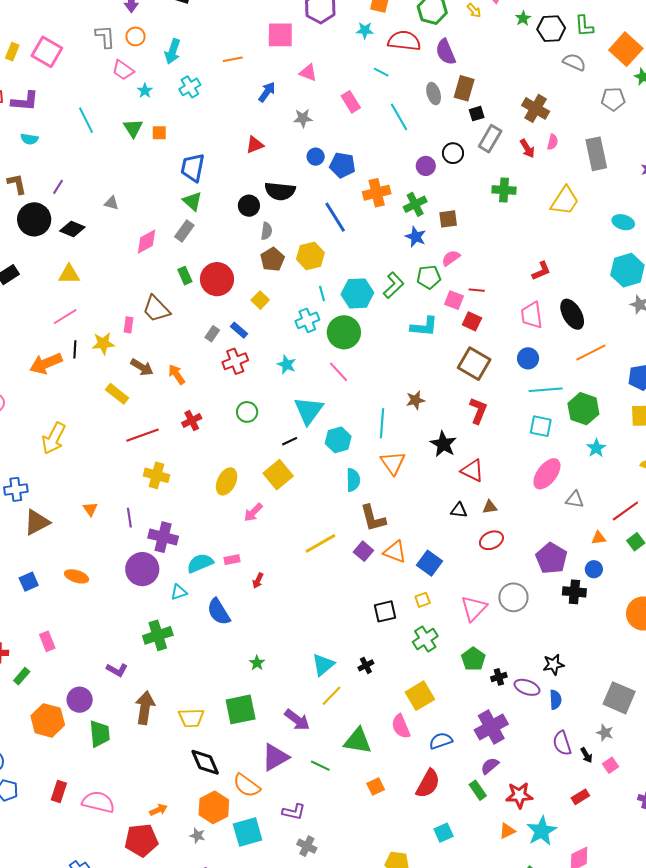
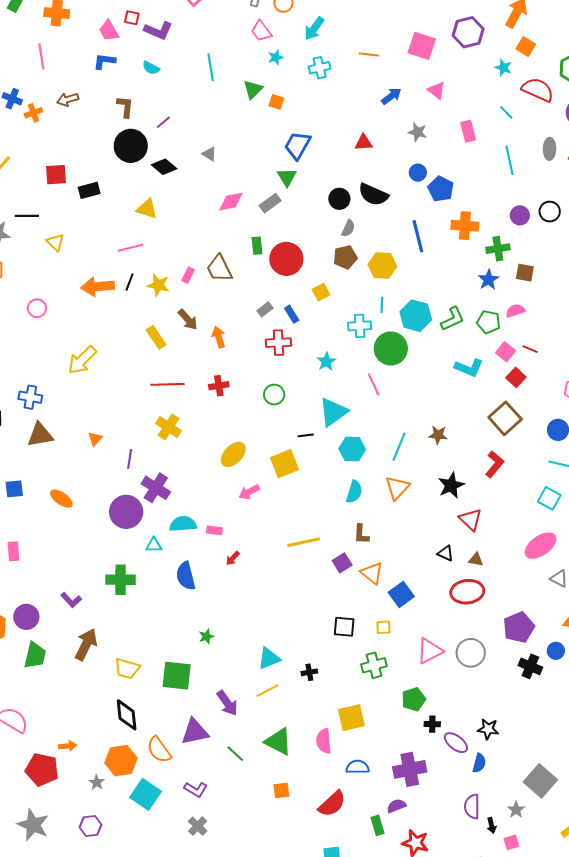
brown L-shape: (373, 518) -> (361, 534), size x0.7
red ellipse: (491, 540) -> (467, 592), size x1.4
cyan square: (248, 832) -> (146, 794), turned 32

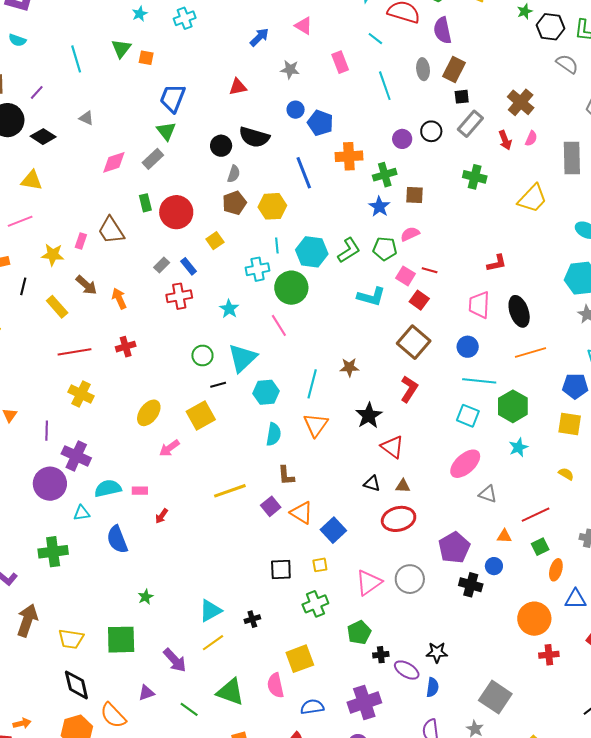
cyan line: (211, 67) -> (76, 59), moved
black line: (130, 282) -> (23, 286), moved
green circle: (274, 395) -> (202, 355), moved
purple triangle: (195, 732) -> (146, 693), size x0.6

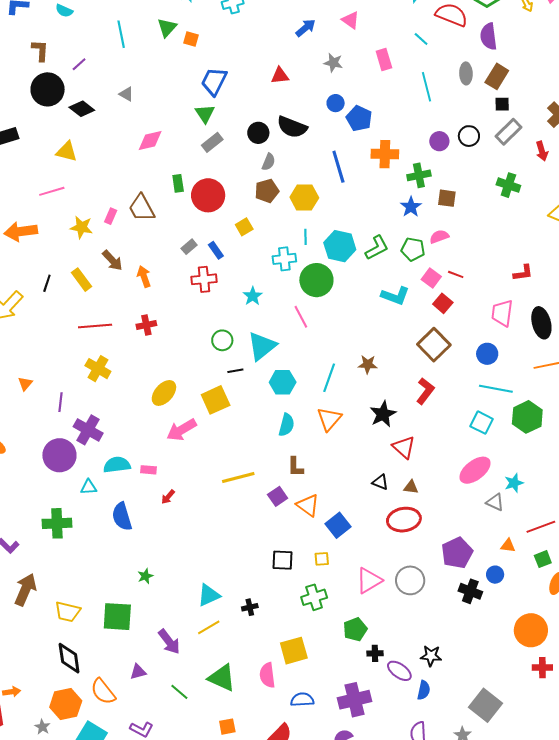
gray rectangle: (153, 159) -> (212, 142), moved
black line: (23, 286) -> (47, 283), moved
cyan star: (518, 447) -> (514, 483), moved
pink arrow: (169, 448) -> (181, 430), size x1.4

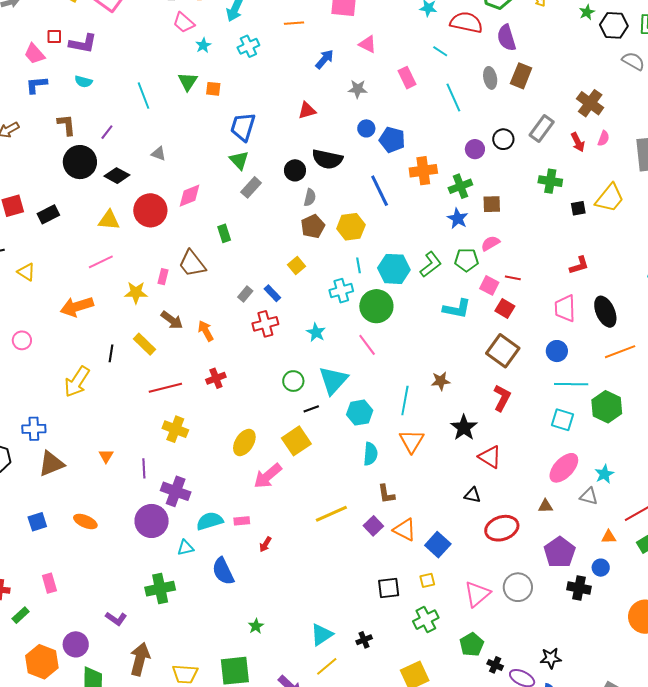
black square: (502, 104) -> (578, 208), moved
red circle: (208, 195) -> (150, 210), moved
brown triangle: (411, 487) -> (545, 506), moved
black cross: (375, 653) -> (495, 665), turned 35

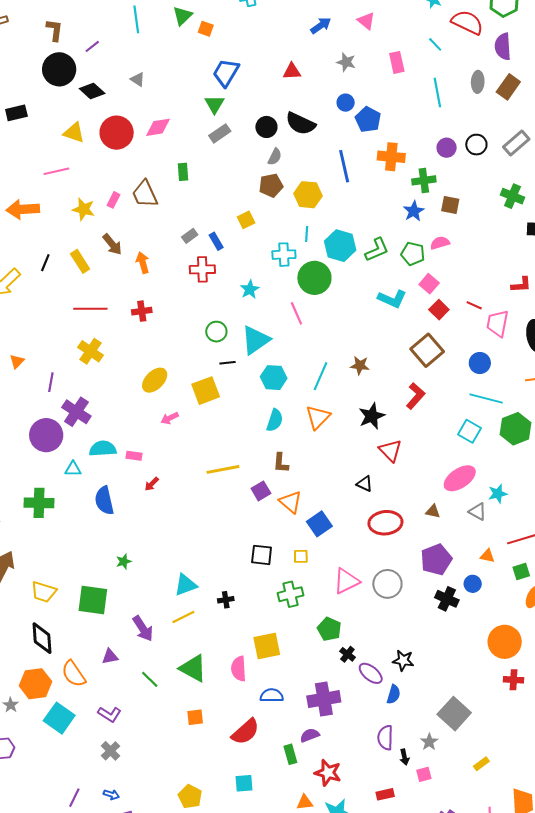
red line: (513, 278) -> (474, 305), moved
pink arrow: (268, 476) -> (170, 418), size x0.6
green pentagon: (472, 644) -> (329, 629), turned -30

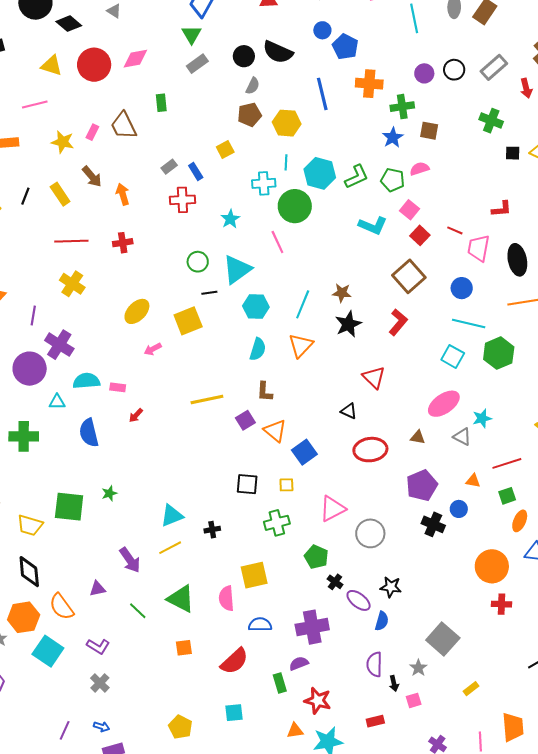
black star: (372, 416) -> (348, 324), moved
gray circle: (387, 584) -> (370, 533), moved
green square: (93, 600) -> (69, 507), moved

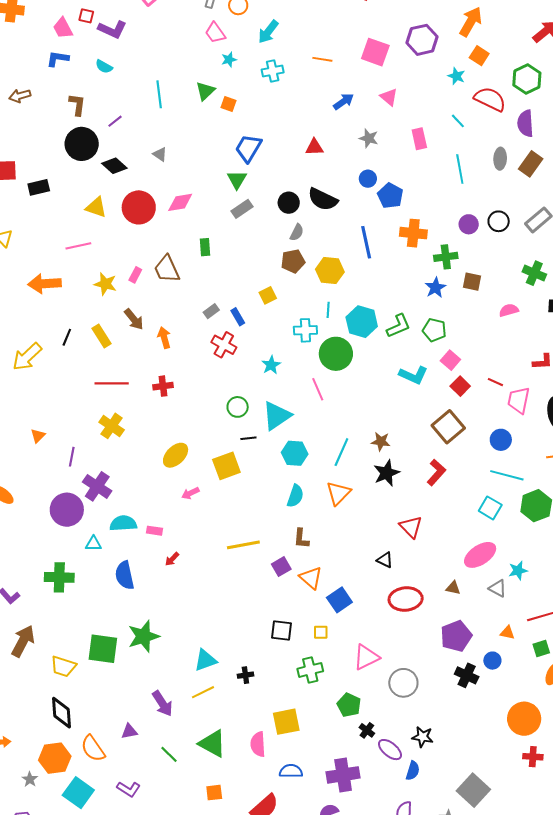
pink semicircle: (419, 169) -> (509, 310), moved
red cross: (182, 200) -> (224, 345), turned 30
green star: (109, 493) -> (144, 636), size x2.0

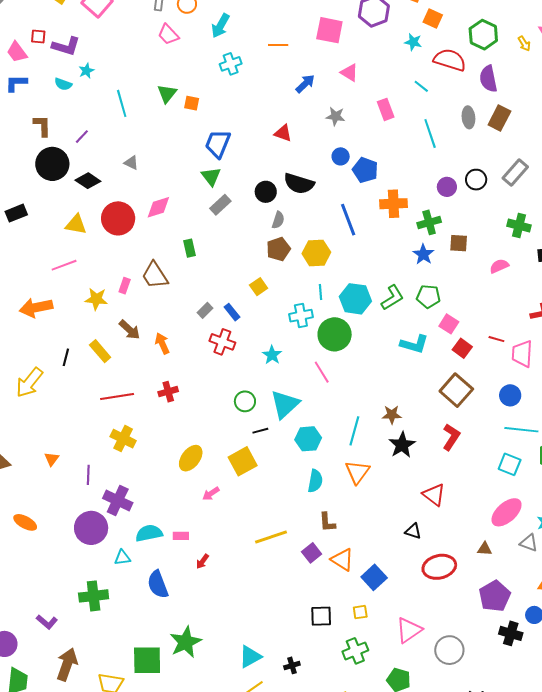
cyan star: (229, 60) -> (86, 71), moved
red triangle: (314, 147) -> (283, 133), turned 30

